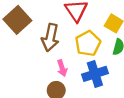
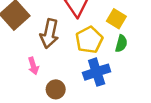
pink arrow: (62, 68) -> (33, 66), moved

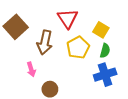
blue cross: (97, 72) -> (105, 75), moved

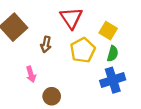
brown arrow: (45, 42) -> (46, 44), size x0.6

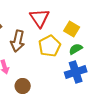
brown arrow: (46, 44) -> (18, 41), size x1.5
green semicircle: (113, 54) -> (76, 49), turned -136

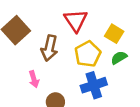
blue cross: (76, 72) -> (94, 85), moved

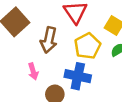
blue cross: (94, 85) -> (78, 76), moved, turned 30

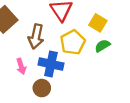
blue cross: (78, 76) -> (51, 64), moved

